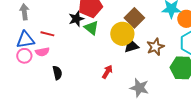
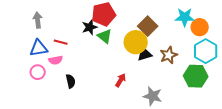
pink circle: (24, 56) -> (38, 72), moved

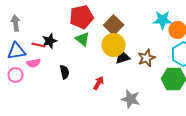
brown square: (148, 26) -> (114, 25), moved
black star: (90, 27) -> (50, 41), moved
black semicircle: (71, 81) -> (64, 72), moved

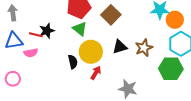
yellow circle: (114, 45) -> (91, 52), moved
black semicircle: (64, 72) -> (73, 62), moved
pink circle: (16, 75) -> (13, 79), moved

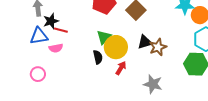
green triangle: (80, 29) -> (104, 37), moved, turned 35
black star: (47, 31) -> (51, 21), moved
brown star: (144, 48) -> (158, 47), moved

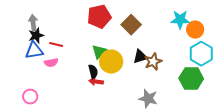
black star: (51, 21) -> (36, 36), moved
red arrow: (121, 68) -> (96, 82), moved, turned -112
pink circle: (38, 74) -> (30, 97), moved

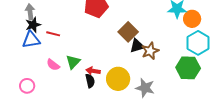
brown square: (131, 25) -> (128, 32), moved
green triangle: (99, 52) -> (73, 62), moved
yellow circle: (111, 62) -> (118, 79), moved
pink semicircle: (51, 63) -> (53, 65), moved, turned 48
black semicircle: (93, 72) -> (90, 81), moved

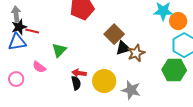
red line: (53, 34) -> (32, 31), moved
green triangle: (73, 62) -> (59, 50), moved
pink circle: (27, 86) -> (16, 79), moved

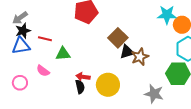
gray arrow: (16, 14) -> (20, 18), turned -119
red line: (32, 31) -> (45, 39), moved
green triangle: (59, 50) -> (63, 54), turned 42
gray star: (131, 90) -> (154, 94), moved

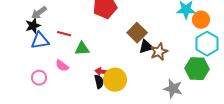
black star: (23, 31) -> (33, 26), moved
yellow circle: (108, 85) -> (115, 80), moved

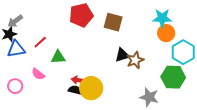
orange circle: (201, 20) -> (166, 33), moved
brown square: (137, 33) -> (113, 22), moved, turned -30
red line: (64, 34) -> (40, 42), turned -56
black semicircle: (99, 82) -> (75, 90), turned -64

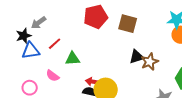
gray arrow: (15, 21) -> (39, 23), moved

